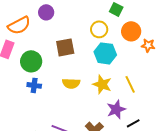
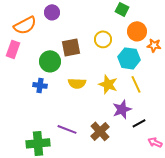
yellow circle: (99, 29) -> (103, 39), moved
cyan hexagon: (105, 53) -> (129, 58), moved
green circle: (31, 61) -> (50, 61), moved

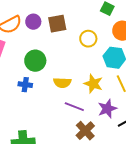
purple circle: (52, 12) -> (33, 22), moved
brown square: (71, 47) -> (57, 24), moved
purple line: (67, 129) -> (74, 107), moved

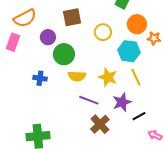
purple circle: (33, 22) -> (48, 37), moved
green circle: (35, 61) -> (64, 54), moved

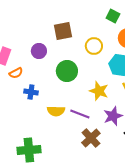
orange semicircle: (25, 18) -> (16, 73), moved, size x0.6
green circle: (64, 54) -> (67, 71), moved
yellow semicircle: (77, 76) -> (56, 111), moved

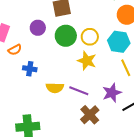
yellow circle: (94, 46) -> (90, 37), moved
green circle: (67, 71) -> (66, 36), moved
yellow star: (99, 91) -> (87, 61), moved

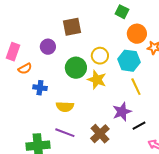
green circle: (66, 36) -> (76, 68), moved
purple line: (79, 91) -> (65, 133), moved

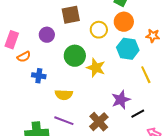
orange circle: (137, 34) -> (124, 22), moved
yellow circle: (100, 56) -> (99, 30), moved
yellow line: (136, 87) -> (146, 75), moved

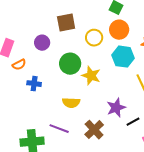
yellow semicircle: (64, 95) -> (71, 103), moved

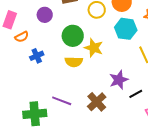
blue cross: (34, 84) -> (37, 56), turned -32
yellow semicircle: (71, 103) -> (74, 62), moved

